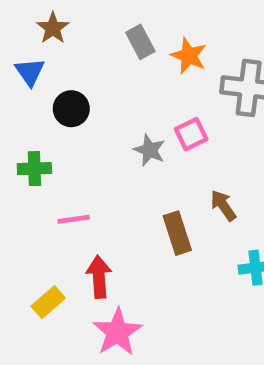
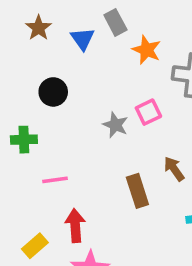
gray rectangle: (140, 42) -> (115, 22), moved
blue triangle: (30, 72) -> (83, 39), moved

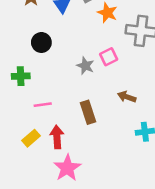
brown arrow: (174, 169) -> (127, 97), turned -36
brown rectangle: (137, 191) -> (88, 112), moved
yellow rectangle: (35, 246) -> (31, 138), moved

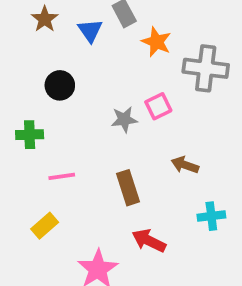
gray star: (85, 66) -> (124, 119), turned -30
red arrow: (57, 137) -> (149, 241), moved, turned -60

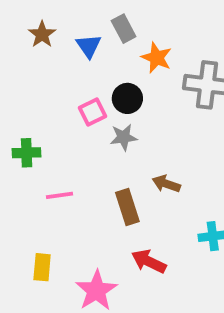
black circle: (60, 85) -> (127, 98), moved
pink square: (158, 106) -> (92, 112), moved
brown arrow: (185, 165) -> (166, 184), moved
yellow rectangle: (45, 226) -> (42, 267), moved, turned -44

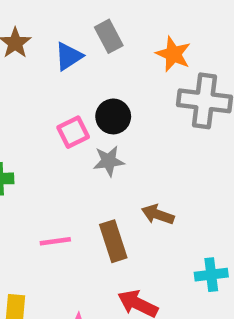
blue triangle: (89, 46) -> (69, 56), turned 32
orange star: (157, 58) -> (173, 54), moved
pink line: (60, 195) -> (55, 241), moved

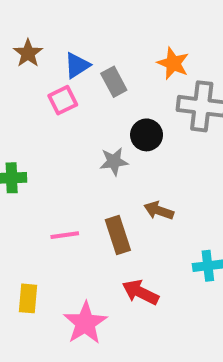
gray rectangle: (109, 36) -> (114, 82), moved
black circle: (113, 116) -> (147, 135), moved
pink square: (73, 132) -> (63, 100), moved

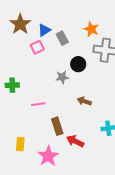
brown star: (28, 53) -> (20, 24), size x1.5
pink line: (65, 235) -> (38, 104), moved
brown rectangle: (118, 235) -> (57, 126), moved

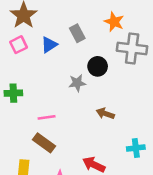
blue triangle: (44, 30) -> (49, 45), moved
pink square: (37, 47) -> (19, 45), moved
brown rectangle: (57, 126) -> (44, 143), moved, turned -36

